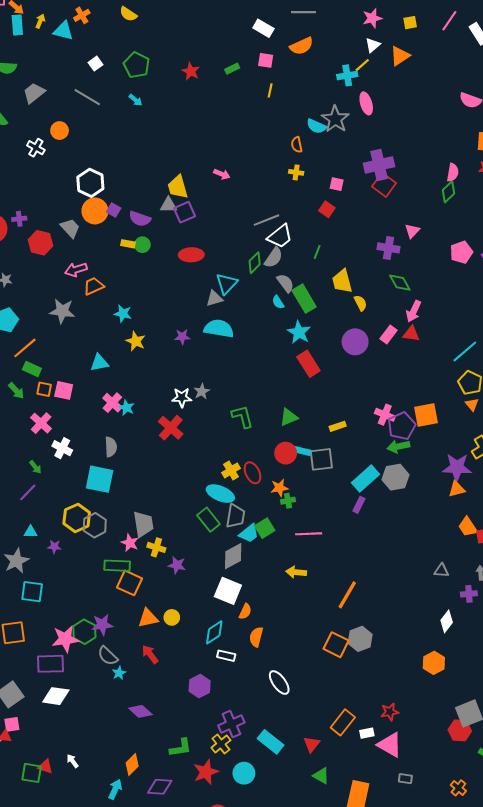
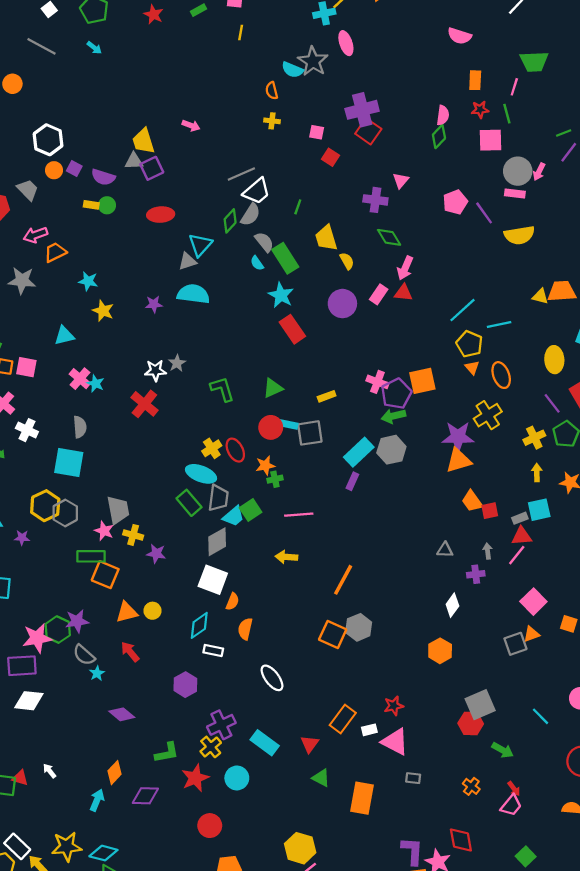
red square: (327, 209) -> (331, 157), moved
orange circle: (95, 211) -> (54, 170), size x0.6
orange triangle: (457, 489) -> (458, 460), size x1.4

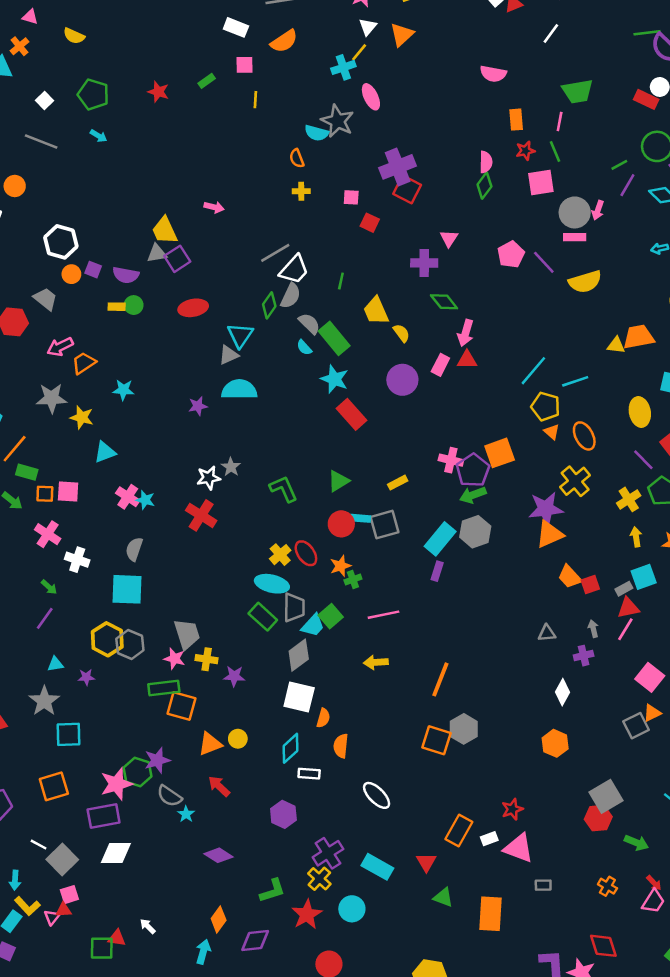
yellow star: (103, 311) -> (82, 417), moved
gray semicircle: (80, 427) -> (134, 549), turned -150

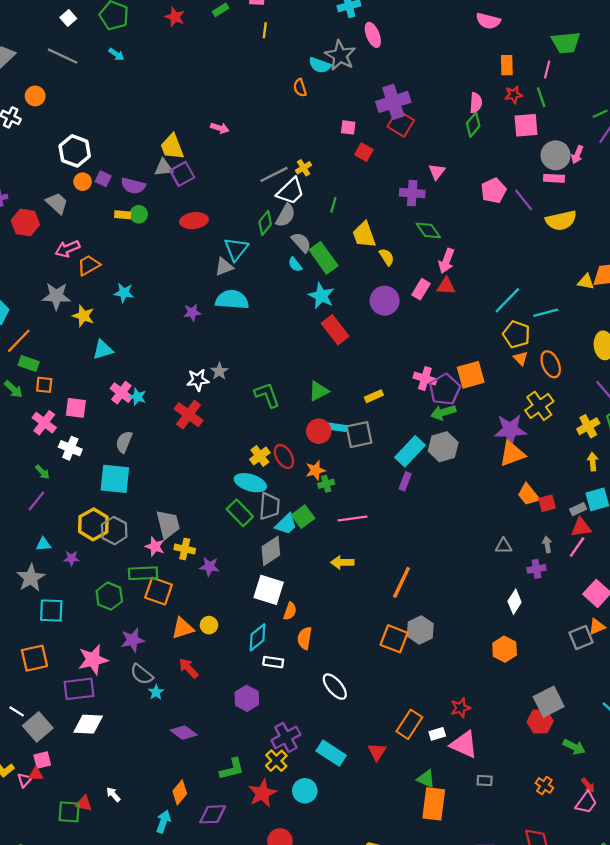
yellow cross: (301, 191) -> (304, 168), moved, turned -35
pink square: (68, 491) -> (76, 408), moved
green hexagon: (137, 772) -> (109, 596), moved
green triangle: (443, 897) -> (426, 779), moved

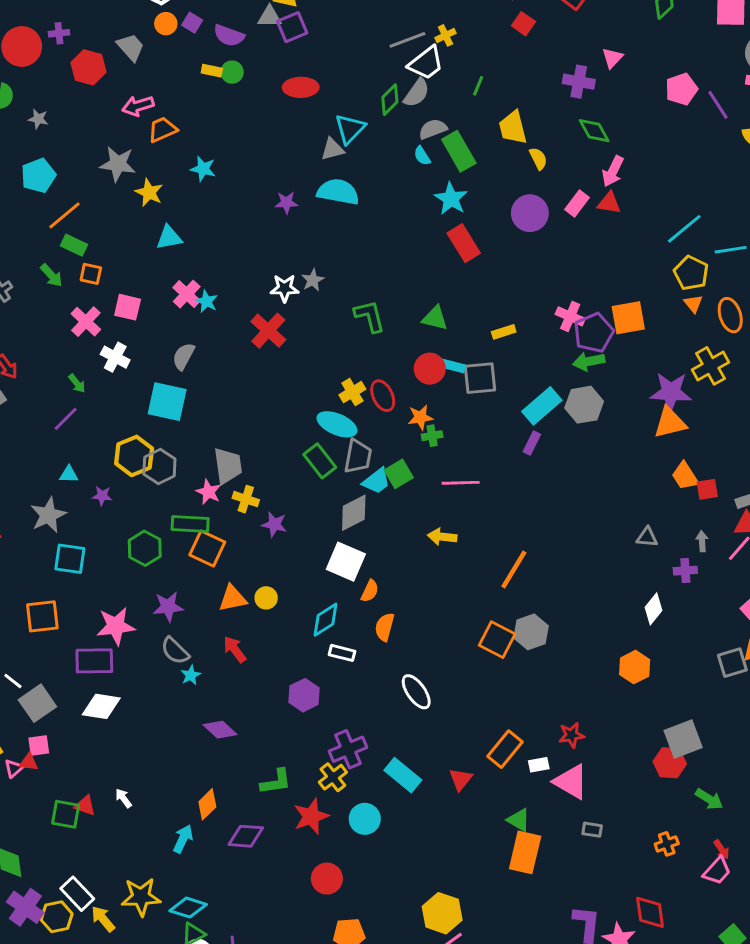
gray semicircle: (301, 242) -> (433, 129), turned -75
green triangle: (319, 391) -> (435, 318), turned 35
orange cross: (544, 786) -> (667, 844), turned 30

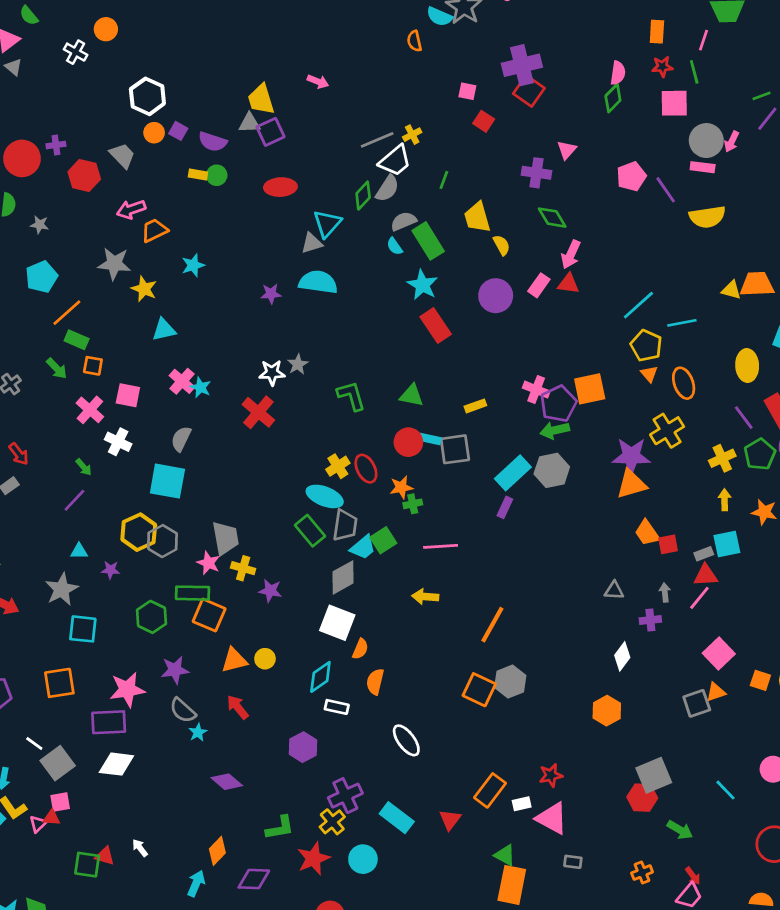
cyan star: (203, 169) -> (193, 265), turned -30

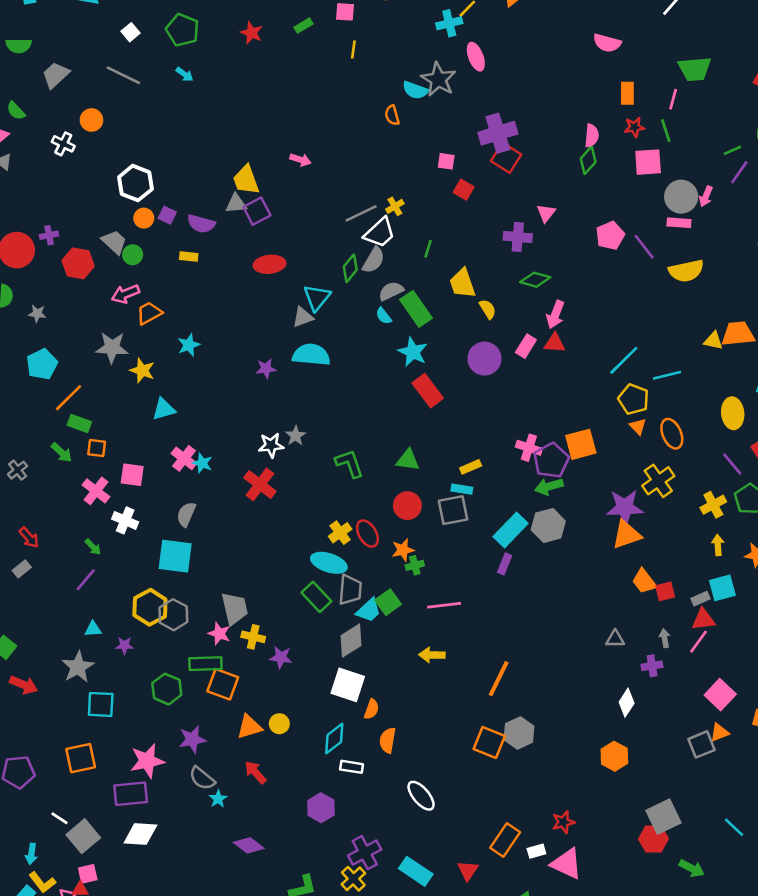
green circle: (217, 175) -> (133, 255), moved
green diamond: (552, 218) -> (535, 280), turned -40
cyan rectangle: (430, 439) -> (462, 489), moved

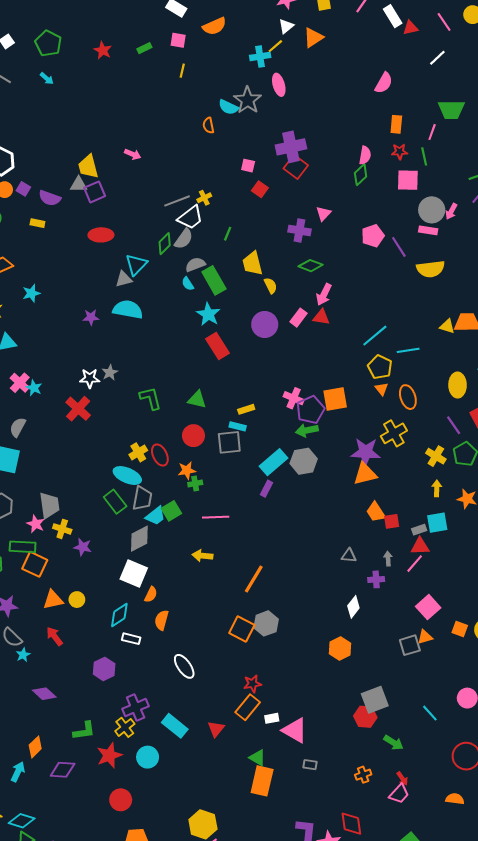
pink semicircle: (607, 43) -> (384, 83), turned -80
yellow cross: (713, 505) -> (436, 456), turned -36
red star: (563, 822) -> (252, 684), moved

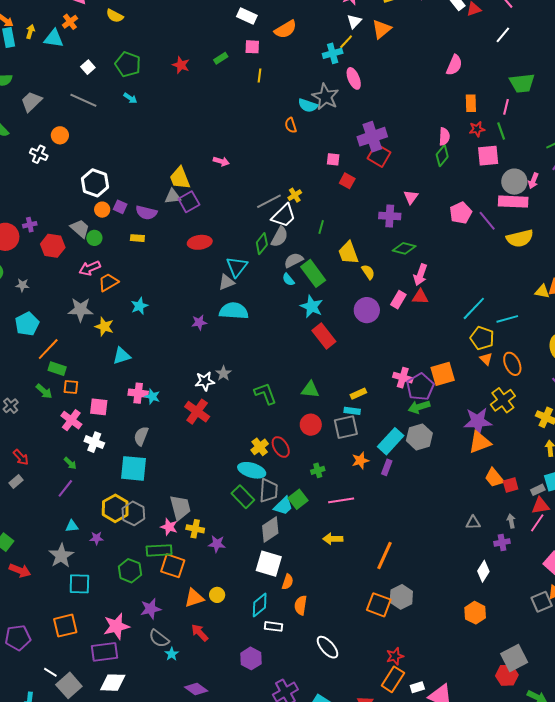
pink rectangle: (428, 230) -> (513, 202), size x1.6
pink cross: (20, 383) -> (138, 393), turned -30
orange star: (187, 470) -> (360, 461), moved

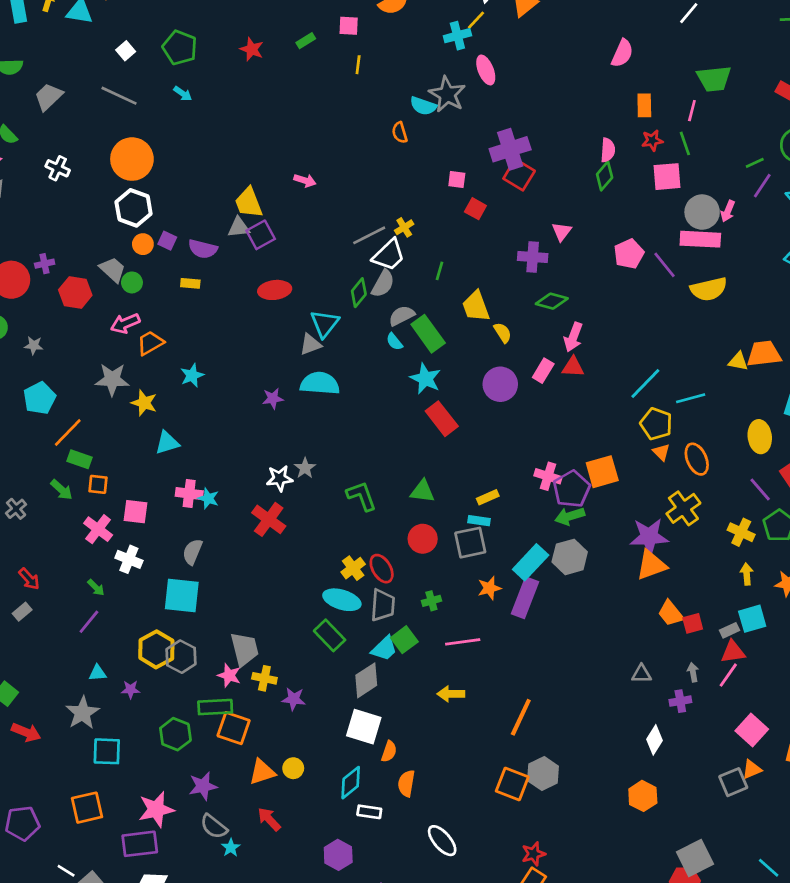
orange circle: (60, 135) -> (132, 159), moved, size x1.8
purple rectangle: (387, 467) -> (525, 598), size x1.8
gray trapezoid: (269, 491) -> (383, 605), moved

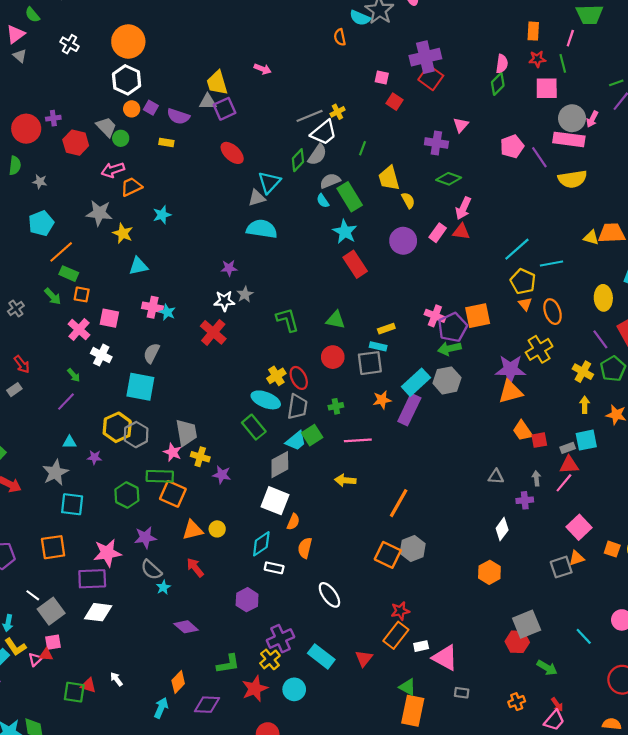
red ellipse: (275, 290) -> (232, 153), turned 45
purple star: (273, 399) -> (229, 268), moved

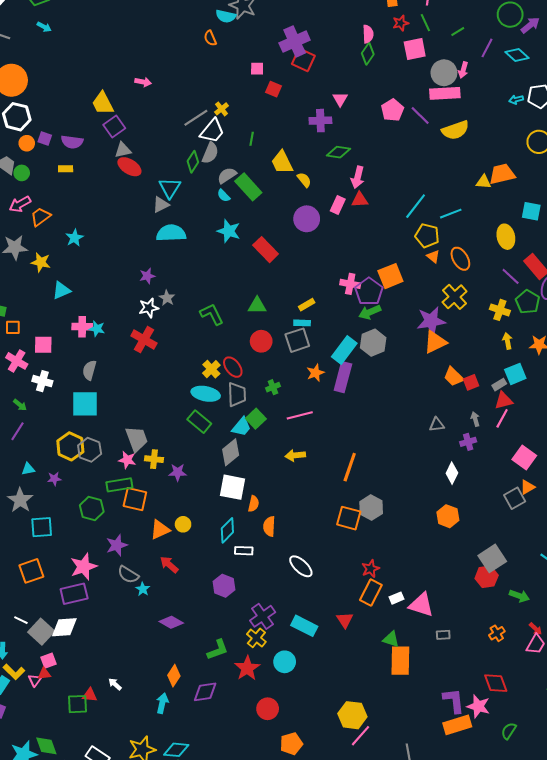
green line: (616, 83) -> (458, 31), moved
gray triangle: (208, 102) -> (123, 150), moved
cyan star: (345, 232) -> (229, 231), moved
white diamond: (98, 612) -> (64, 627), moved

